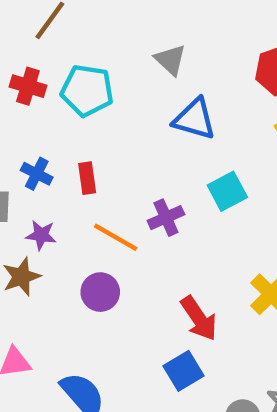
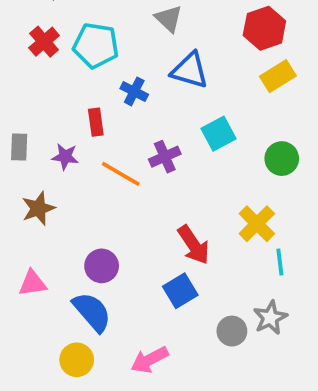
red cross: (28, 86) -> (44, 42), turned 32
blue cross: (37, 174) -> (134, 91), moved
purple star: (41, 235) -> (65, 157), moved
purple circle: (100, 292) -> (102, 266), moved

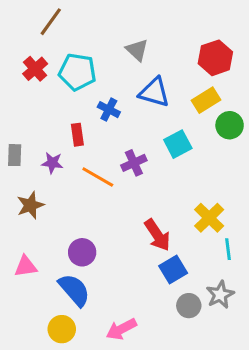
yellow rectangle: (278, 76) -> (206, 100), moved
green circle: (282, 159) -> (230, 125), moved
blue square: (180, 291) -> (173, 270), moved

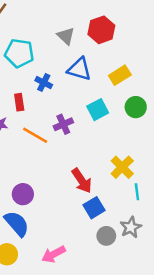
red hexagon: (215, 58) -> (101, 30), moved
green circle: (230, 125) -> (136, 107), moved

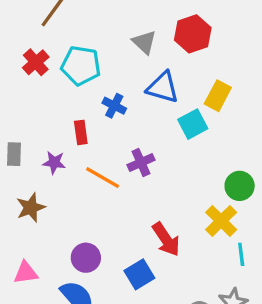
yellow rectangle: (120, 75) -> (218, 96), turned -30
green circle: (136, 107) -> (240, 186), moved
cyan square: (98, 110) -> (193, 124), moved
blue square: (94, 208) -> (139, 274), moved

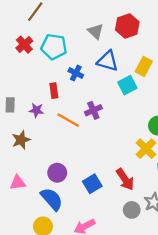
red arrow: (166, 239) -> (125, 179), moved

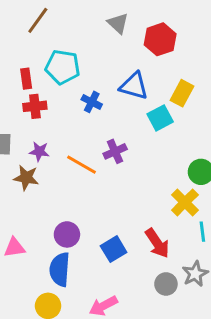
gray triangle: (96, 31) -> (118, 23), moved
red cross: (24, 45) -> (35, 106), moved, turned 35
red rectangle: (54, 91) -> (26, 79), moved
brown star: (21, 140) -> (26, 178), moved, turned 30
blue semicircle: (52, 199) -> (60, 269), turned -135

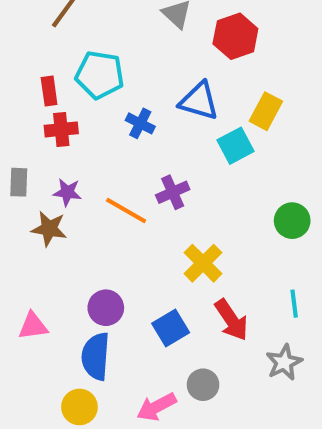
yellow cross: (185, 202) -> (203, 263), moved
gray circle: (166, 284) -> (203, 385), moved

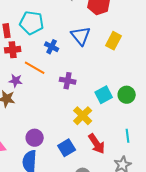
blue triangle: (199, 101) -> (81, 36), turned 35
cyan square: (235, 146) -> (104, 95), moved
purple cross: (173, 192) -> (68, 81), turned 35
orange line: (126, 210) -> (35, 68), moved

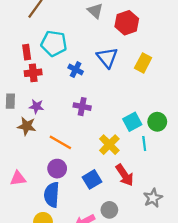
orange line: (35, 68) -> (60, 142), moved
purple cross: (68, 81) -> (82, 107), moved
cyan line: (128, 136) -> (144, 144), moved

